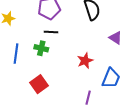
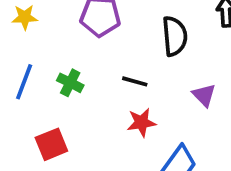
black line: (51, 32) -> (135, 81), moved

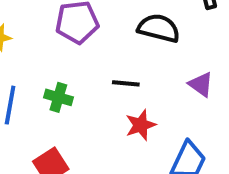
black semicircle: (175, 36) -> (159, 28), turned -60

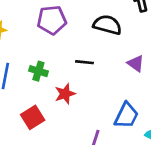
red star: (141, 125) -> (65, 94), moved

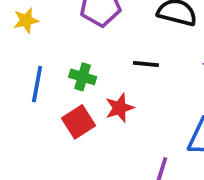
red square: (33, 117) -> (79, 122), moved

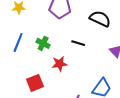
red square: (79, 122) -> (35, 83), moved

